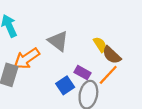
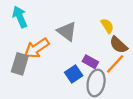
yellow semicircle: (100, 45) -> (107, 26), moved

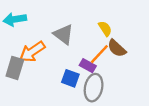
cyan arrow: (20, 17) -> (15, 19), turned -75
orange line: (115, 64) -> (99, 54), moved
blue square: (74, 74) -> (70, 78), turned -36

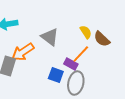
brown semicircle: (117, 48) -> (102, 39), moved

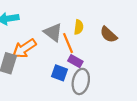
yellow semicircle: (86, 32) -> (79, 27), moved, turned 40
orange line: (81, 54) -> (68, 43), moved, turned -66

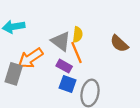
yellow semicircle: (79, 27) -> (78, 35), moved
purple rectangle: (75, 61) -> (64, 66), moved

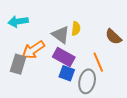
orange line: (77, 53) -> (98, 62), moved
purple rectangle: (64, 66) -> (64, 57), size x1.5

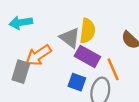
yellow semicircle: (76, 29) -> (87, 31), size x1.5
purple rectangle: (64, 57) -> (87, 56), moved

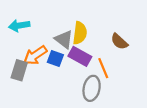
blue square: (77, 82) -> (55, 59), moved

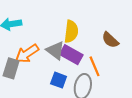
gray triangle: (64, 39) -> (55, 50), moved
blue square: (55, 59) -> (59, 80), moved

